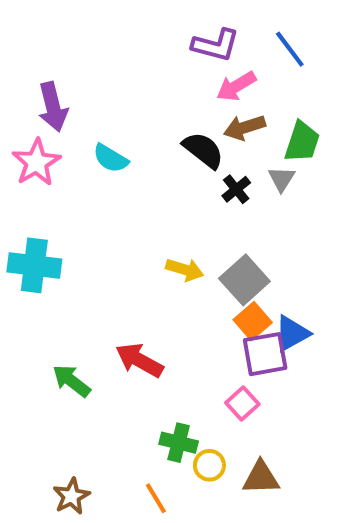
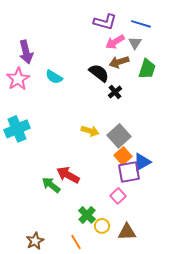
blue line: (290, 49) -> (141, 24), turned -36
gray triangle: (282, 179) -> (135, 43), moved
cyan cross: (34, 265) -> (17, 129), turned -30
green arrow: (71, 381) -> (51, 185), moved
green cross: (179, 443) -> (87, 215), turned 30

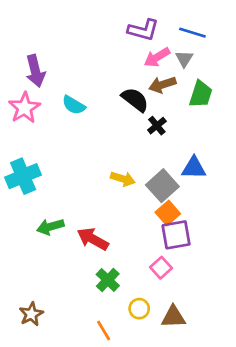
blue triangle: (142, 162) -> (194, 168), moved, turned 30
green arrow: (51, 185) -> (50, 227), moved, turned -54
green cross: (87, 215) -> (108, 280), moved
brown star: (35, 241) -> (31, 314), moved

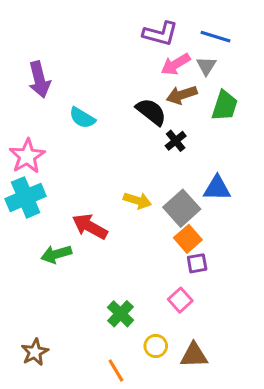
pink star: (24, 108) -> (27, 156), moved
purple square: (176, 235) -> (197, 263), size x0.6
red arrow: (93, 239) -> (90, 227), moved

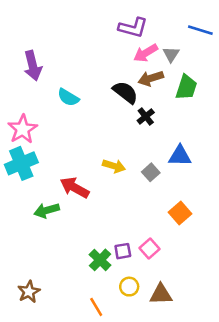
blue line: (215, 37) -> (200, 30), moved
gray square: (182, 208) -> (151, 172), size x0.6
orange square: (188, 239) -> (180, 213), moved
purple square: (197, 263) -> (123, 251), moved

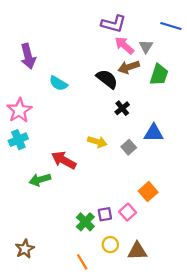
pink arrow: (146, 53) -> (124, 45), turned 72
black cross: (146, 116) -> (122, 108), moved
cyan cross: (21, 163) -> (18, 140), size x0.7
orange square: (180, 213) -> (148, 192), moved

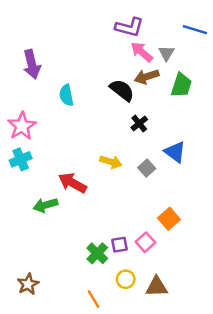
cyan semicircle: (58, 83) -> (66, 95), turned 48
blue triangle: (154, 133) -> (175, 152), turned 36

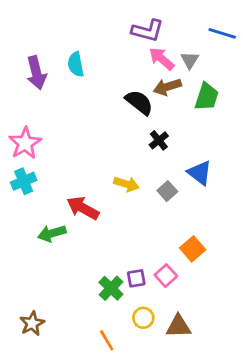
cyan semicircle: (66, 95) -> (76, 64), moved

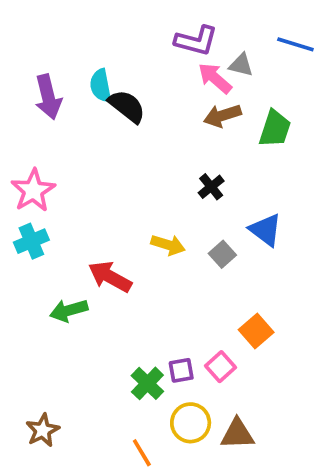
gray triangle: (190, 60) -> (241, 65), moved, turned -48
black semicircle: (139, 102) -> (127, 106), moved
yellow circle: (143, 318) -> (191, 423), size x1.4

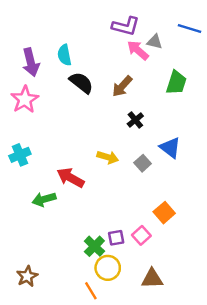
black semicircle: (127, 106) -> (81, 83), moved
brown arrow: (222, 116) -> (122, 86), moved, turned -30
pink star: (33, 191) -> (25, 100), moved
yellow circle: (191, 423) -> (108, 268), moved

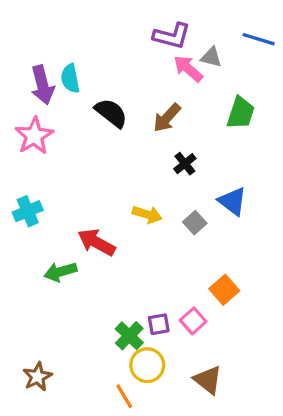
cyan semicircle: (64, 55) -> (70, 78), moved
brown triangle: (152, 279) -> (208, 380), turned 40

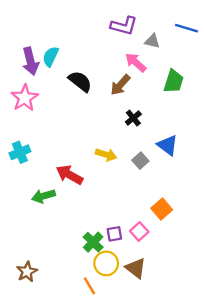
pink arrow: (188, 69) -> (136, 62), moved
cyan semicircle: (70, 78) -> (51, 57), turned 36
brown triangle: (208, 380) -> (136, 268), moved

